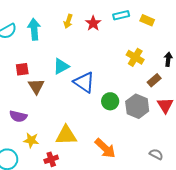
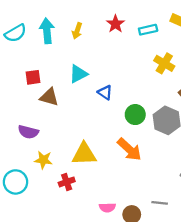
cyan rectangle: (121, 15) -> (148, 30), moved
yellow arrow: (68, 21) -> (77, 31), moved
blue triangle: (84, 82) -> (105, 92), size x0.6
brown triangle: (36, 86) -> (49, 97), turned -42
orange arrow: (105, 148) -> (129, 149), moved

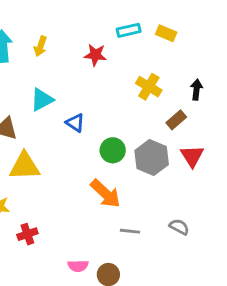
red star: (115, 24) -> (95, 55), moved, turned -30
cyan rectangle: (148, 30) -> (129, 30), moved
yellow triangle: (84, 154) -> (25, 166), moved
gray line: (160, 203) -> (130, 231), moved

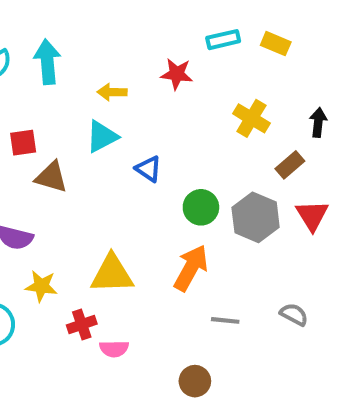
yellow arrow: (40, 46) -> (112, 92), moved, turned 72
yellow triangle: (25, 166) -> (112, 274), moved
orange arrow: (105, 194) -> (191, 268), turned -104
pink semicircle: (78, 266) -> (114, 349), moved

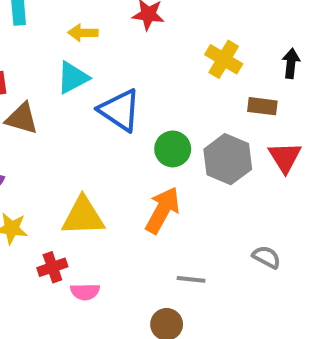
brown rectangle: (290, 165) -> (262, 106), turned 48
blue triangle: (148, 169) -> (120, 110), size x1.6
gray line: (225, 320) -> (191, 279), moved

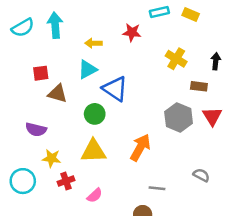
green circle: (173, 149) -> (95, 114), moved
red cross: (52, 267) -> (66, 181), moved
pink semicircle: (85, 292) -> (95, 195), turned -42

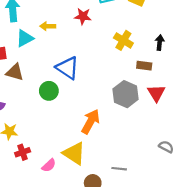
cyan triangle: (87, 70) -> (25, 38), moved
yellow triangle: (93, 151) -> (74, 153), moved, turned 35
gray semicircle: (201, 175) -> (166, 147), moved
gray line: (157, 188) -> (119, 169), moved

